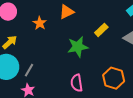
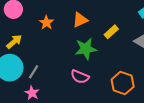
orange triangle: (67, 12) -> (80, 20), moved
pink semicircle: (77, 83) -> (80, 77), moved, turned -60

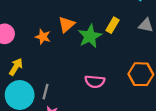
orange triangle: (80, 20) -> (66, 24), moved
green star: (86, 49) -> (90, 36), moved

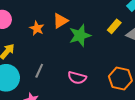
yellow rectangle: (113, 25) -> (114, 26), moved
gray line: (46, 92) -> (39, 71), moved

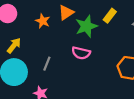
yellow rectangle: (114, 26) -> (110, 16), moved
pink semicircle: (77, 78) -> (81, 53), moved

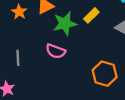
gray line: (47, 64) -> (18, 58), turned -32

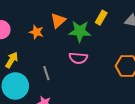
green star: (65, 24) -> (80, 31), turned 30

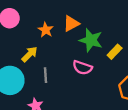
yellow rectangle: (101, 18) -> (115, 52), moved
yellow arrow: (12, 60) -> (30, 54), moved

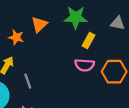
green star: (91, 40) -> (76, 17), moved
pink semicircle: (82, 68) -> (85, 65), moved

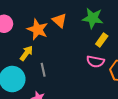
orange triangle: (39, 25) -> (59, 21), turned -42
orange star: (16, 37) -> (38, 29), size x1.5

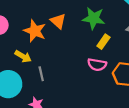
yellow arrow: (26, 53) -> (23, 56), turned 84

